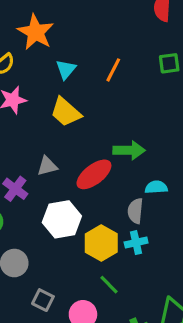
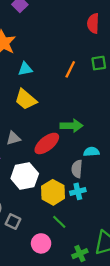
cyan triangle: (66, 69) -> (25, 69), turned 40
orange line: (113, 70) -> (70, 69), moved
gray square: (43, 300) -> (13, 222), moved

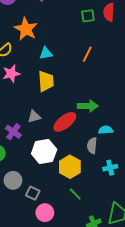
green square: (99, 63) -> (88, 16), moved
yellow trapezoid: (26, 99) -> (46, 81), turned -135
cyan cross: (78, 191) -> (110, 168), moved
pink circle: (41, 243) -> (45, 213), moved

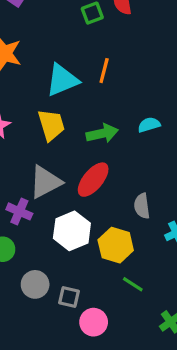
cyan triangle: (46, 53) -> (62, 80), moved, size x1.6
green arrow: (88, 106) -> (102, 133), moved
gray triangle: (34, 117) -> (45, 182), size x1.6
cyan semicircle: (106, 130) -> (149, 125), moved

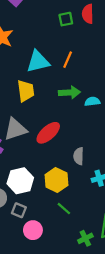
green arrow: (102, 133) -> (69, 92), moved
white hexagon: (72, 231) -> (20, 181), moved

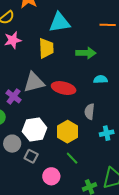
orange line: (68, 60) -> (108, 25), moved, turned 63
cyan semicircle: (92, 101) -> (100, 79), moved
red ellipse: (48, 133) -> (64, 88), turned 50
pink circle: (33, 230) -> (51, 176), moved

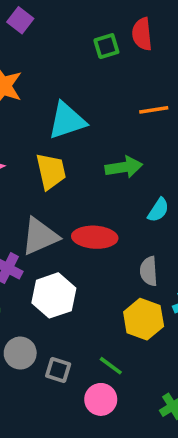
cyan semicircle: (100, 79) -> (158, 210), turned 136
white hexagon: (35, 130) -> (54, 295), moved
yellow hexagon: (68, 132) -> (144, 319), moved
green line: (72, 158) -> (111, 366), moved

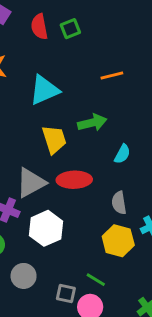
red semicircle: (142, 34) -> (39, 27), moved
yellow trapezoid: (51, 171) -> (54, 139), moved
gray square: (58, 370) -> (66, 294), moved

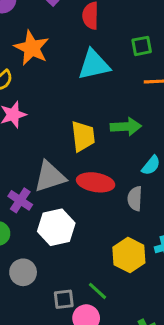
green square: (70, 29) -> (142, 46), moved
cyan triangle: (44, 90) -> (94, 65), moved
gray semicircle: (119, 203) -> (135, 199), moved
gray square: (66, 294) -> (64, 299), turned -30

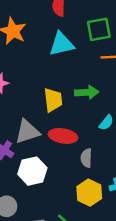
green square: (142, 46) -> (99, 29), size x1.5
gray semicircle: (135, 199) -> (86, 158), moved

